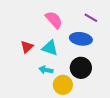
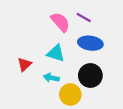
purple line: (91, 18) -> (84, 17), moved
red triangle: (27, 47) -> (25, 64), moved

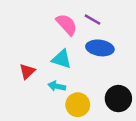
black circle: (90, 76) -> (118, 99), moved

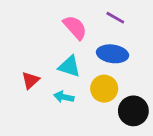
purple line: (93, 20) -> (115, 18), moved
yellow circle: (78, 105) -> (104, 89), moved

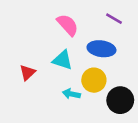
purple line: (115, 18) -> (114, 19), moved
cyan arrow: (64, 97) -> (71, 94), moved

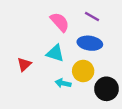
purple line: (114, 19) -> (92, 16), moved

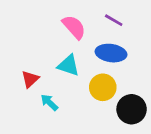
cyan arrow: (63, 83) -> (49, 102), moved, turned 32

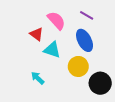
blue ellipse: (111, 53) -> (85, 40), turned 55
red triangle: (30, 79) -> (36, 34), moved, turned -40

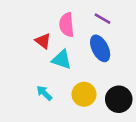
pink semicircle: (56, 21) -> (67, 25), turned -144
yellow circle: (78, 66) -> (84, 94), moved

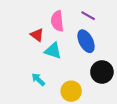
yellow circle: (84, 94) -> (71, 91), moved
black circle: (119, 99) -> (102, 72), moved

